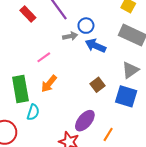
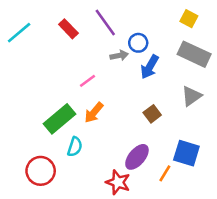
blue arrow: (95, 46) -> (150, 67), turned -84
green rectangle: (20, 89) -> (60, 119), turned 60
blue square: (126, 96) -> (186, 153), moved

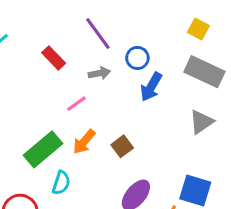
red rectangle: (68, 29) -> (54, 58), moved
gray arrow: (119, 55) -> (99, 73), moved
brown square: (152, 114) -> (122, 146), moved

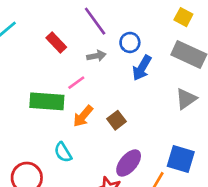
green rectangle: (43, 149) -> (47, 101), moved, turned 44
cyan semicircle: (61, 183) -> (63, 152), turned 130

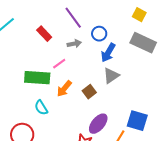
gray triangle: (186, 99) -> (111, 76), moved
cyan semicircle: (63, 152) -> (41, 108), moved

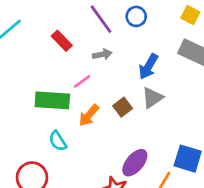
blue circle: (99, 34) -> (136, 16), moved
brown square: (89, 92) -> (123, 107), moved

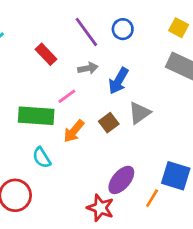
blue arrow: (148, 67) -> (119, 81), moved

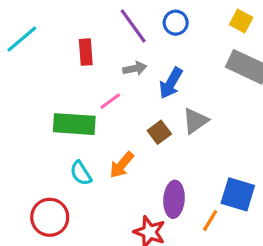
red rectangle: (46, 54) -> (86, 52), turned 40
orange arrow: (74, 131) -> (122, 165), moved
purple ellipse: (121, 180) -> (174, 199), turned -36

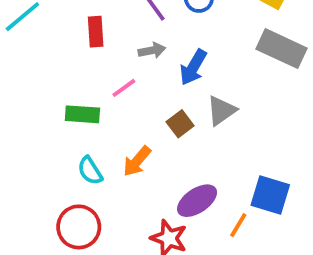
green rectangle: (74, 124) -> (82, 114), size x0.7
purple ellipse: (174, 199) -> (197, 201), turned 52
red circle: (50, 217) -> (79, 227), moved

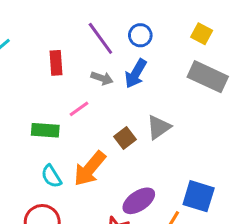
gray arrow: (152, 50) -> (102, 78), turned 30
blue arrow: (193, 67) -> (136, 74), moved
orange arrow: (137, 161) -> (90, 169), size x1.4

